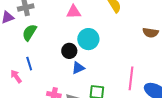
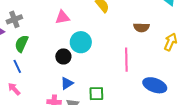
blue line: (29, 64) -> (17, 66), moved
blue triangle: (78, 68) -> (67, 83), moved
pink line: (131, 78) -> (126, 60), moved

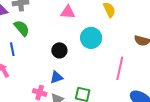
cyan circle: (81, 42) -> (91, 38), moved
green semicircle: (21, 44) -> (22, 28), turned 102

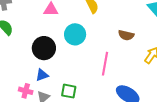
black circle: (59, 50) -> (44, 48), size x1.5

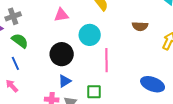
pink line: (105, 64) -> (107, 60), moved

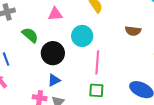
green semicircle: (20, 41) -> (30, 35), moved
green square: (94, 92) -> (96, 90), moved

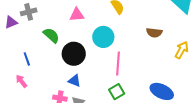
blue triangle: (54, 80) -> (74, 81), turned 48
green square: (96, 90) -> (117, 92), turned -35

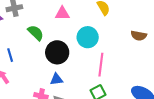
blue triangle: (74, 81) -> (56, 79), turned -32

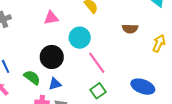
green semicircle: (36, 33) -> (32, 77), moved
pink line: (101, 65) -> (97, 63), turned -35

